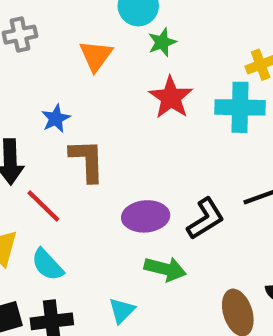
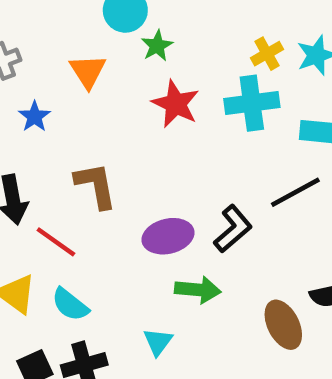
blue star: (56, 119) -> (34, 117), moved

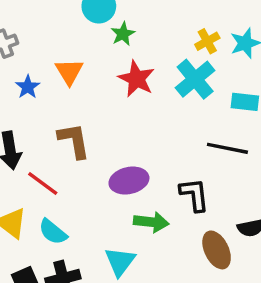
orange triangle: (88, 71) -> (69, 72), moved
cyan cross: (252, 103) -> (195, 79), turned -33
black line: (295, 192) -> (227, 148), turned 39
black L-shape: (233, 229) -> (194, 195), moved, turned -57
cyan triangle: (158, 342) -> (120, 262), size x1.4

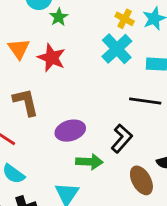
yellow cross: (207, 41) -> (125, 19), turned -30
red star: (136, 79) -> (52, 58), moved
black L-shape: (194, 195) -> (122, 138), turned 52

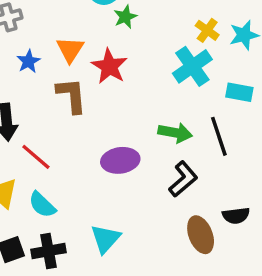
black line: (145, 101) -> (219, 136), turned 56
brown L-shape: (26, 102) -> (71, 95), moved
green arrow: (89, 162) -> (175, 133), moved

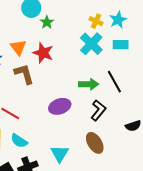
cyan rectangle: (239, 92) -> (121, 45), moved
brown ellipse: (201, 235) -> (95, 143), moved

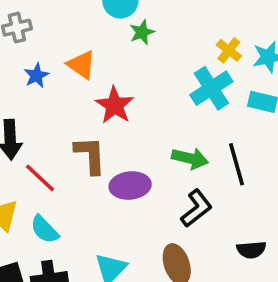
orange triangle: (18, 47) -> (81, 65), turned -30
red star: (43, 53) -> (115, 105), moved
brown L-shape: (24, 74) -> (90, 155), moved

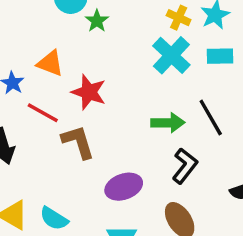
red line: (40, 178) -> (43, 113), moved
purple ellipse: (130, 186) -> (124, 187), moved

